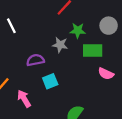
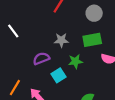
gray circle: (109, 26) -> (94, 13), moved
green star: (78, 31) -> (75, 61), moved

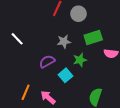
gray circle: (94, 13) -> (78, 14), moved

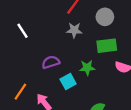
gray circle: (78, 14) -> (105, 17), moved
gray star: (64, 42) -> (74, 30), moved

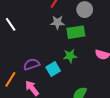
green rectangle: (107, 46) -> (76, 32), moved
purple semicircle: (51, 62) -> (31, 64), moved

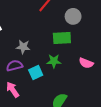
gray star: (57, 22) -> (23, 47), moved

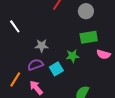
green rectangle: (62, 38) -> (89, 37), moved

